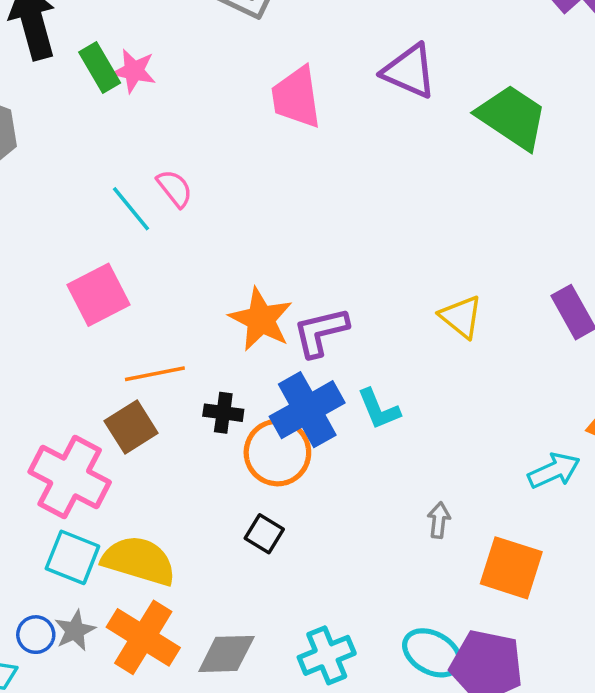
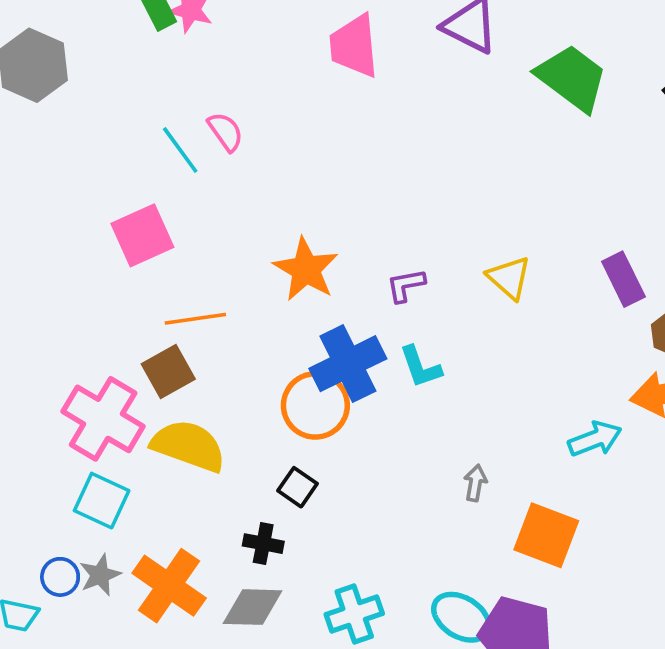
purple L-shape: (321, 332) -> (406, 285), moved, size x0.7
black cross: (223, 413) -> (263, 544), moved
yellow semicircle: (139, 561) -> (188, 446), moved

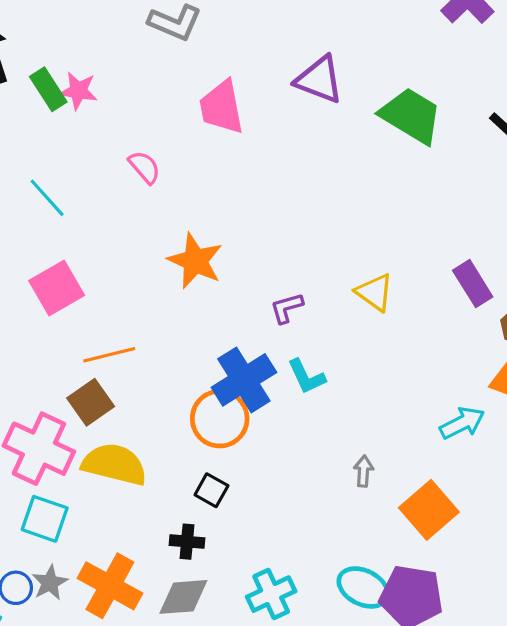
pink semicircle: (225, 132) -> (145, 167), moved
cyan line: (180, 150) -> (47, 198), moved
orange star: (306, 269) -> (195, 261), moved
orange square: (546, 535) -> (429, 510), turned 34

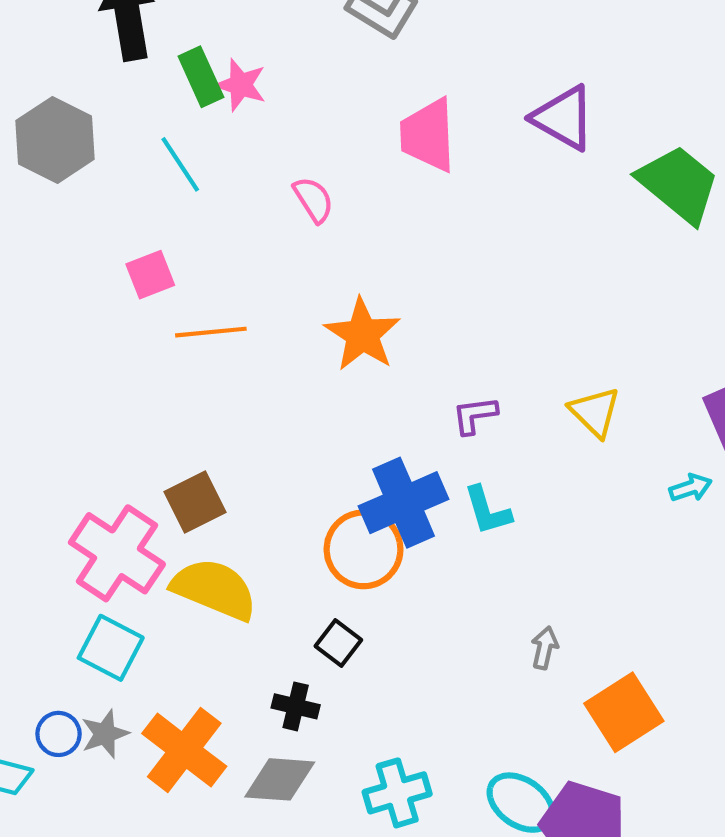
cyan line: (47, 198) -> (180, 164), moved
pink square: (57, 288) -> (150, 275), moved, size x0.7
orange line: (109, 355) -> (211, 332), moved
cyan arrow: (462, 423) -> (691, 488), moved, size x0.7

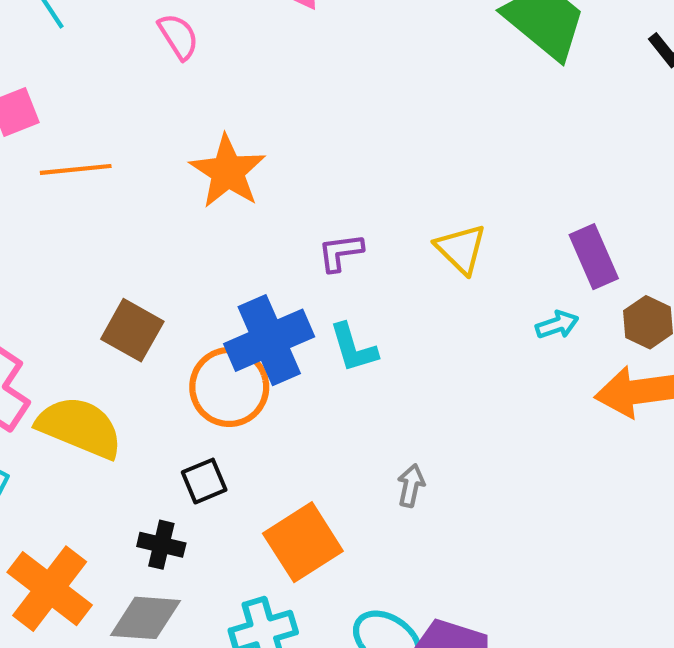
brown square: (195, 502) -> (132, 330), moved, turned -34
black square: (338, 643) -> (204, 481), turned 30
orange square: (624, 712) -> (303, 542), moved

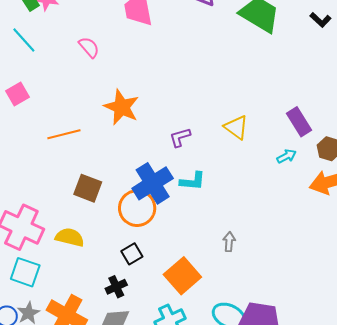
orange line: (76, 169) -> (64, 134), moved
cyan L-shape: (353, 348) -> (193, 181), turned -60
yellow semicircle: (80, 427) -> (70, 237), size x0.7
black cross: (161, 545) -> (116, 287), turned -30

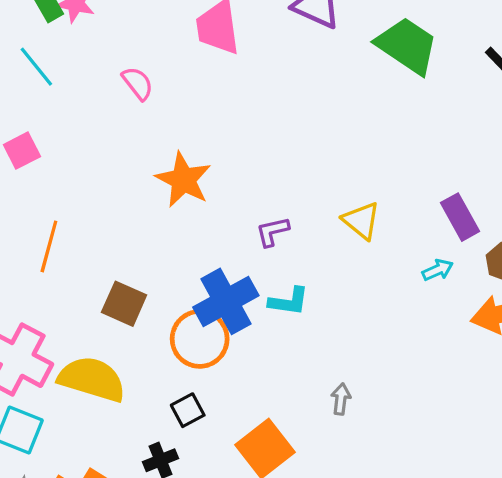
orange line: (64, 134) -> (49, 246), moved, turned -64
yellow semicircle: (70, 237) -> (92, 379), size x1.5

